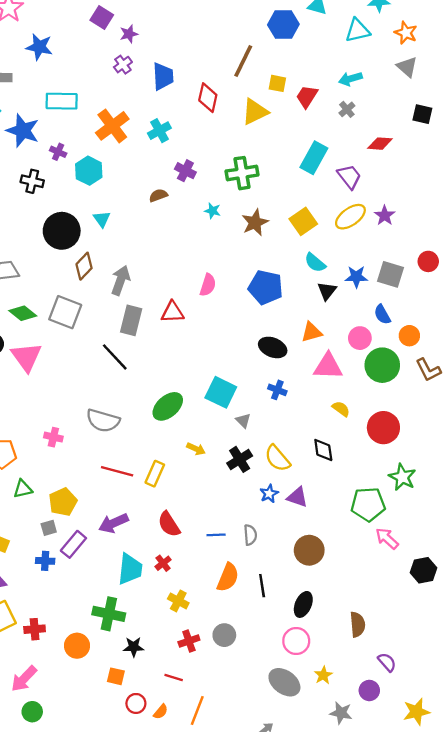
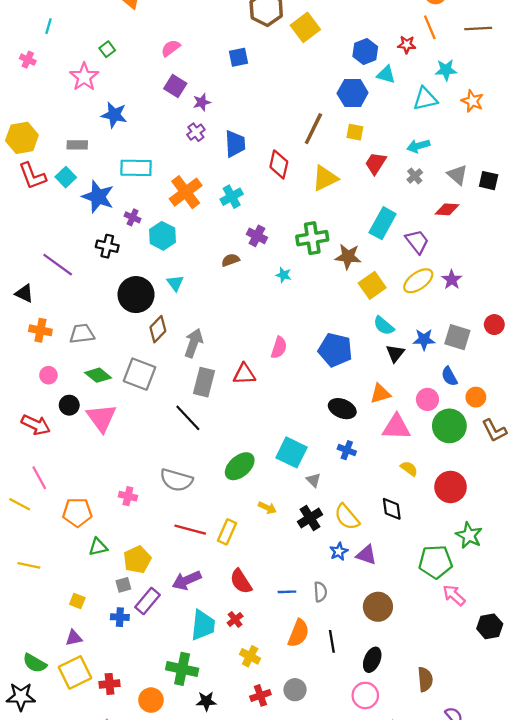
gray triangle: (407, 67) -> (457, 175), moved
yellow square: (277, 83) -> (355, 132), moved
brown star: (255, 223) -> (348, 257), moved, turned 30

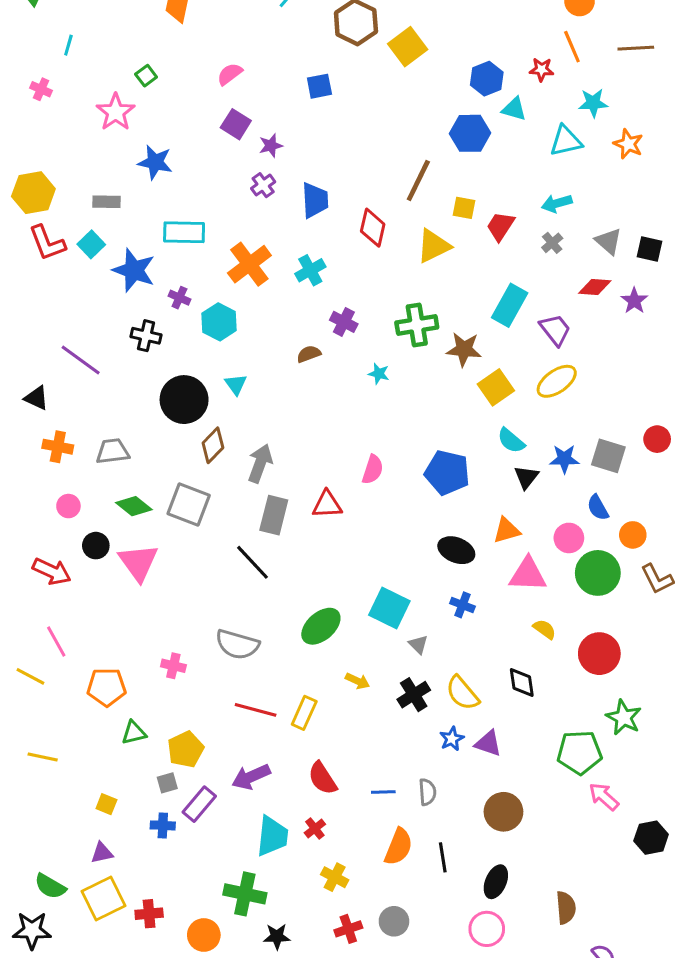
yellow square: (355, 132) -> (464, 208), moved
purple star: (452, 280) -> (634, 301), moved

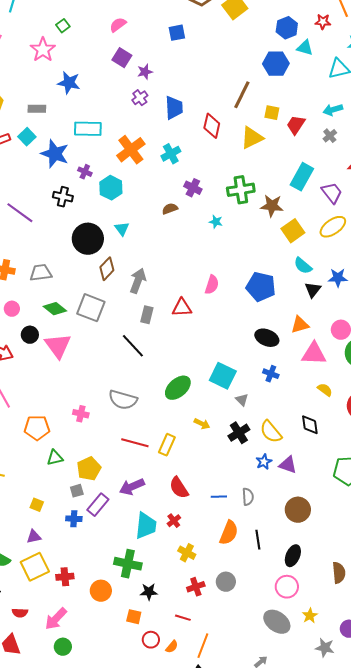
gray rectangle: (274, 515) -> (147, 315), size x0.7

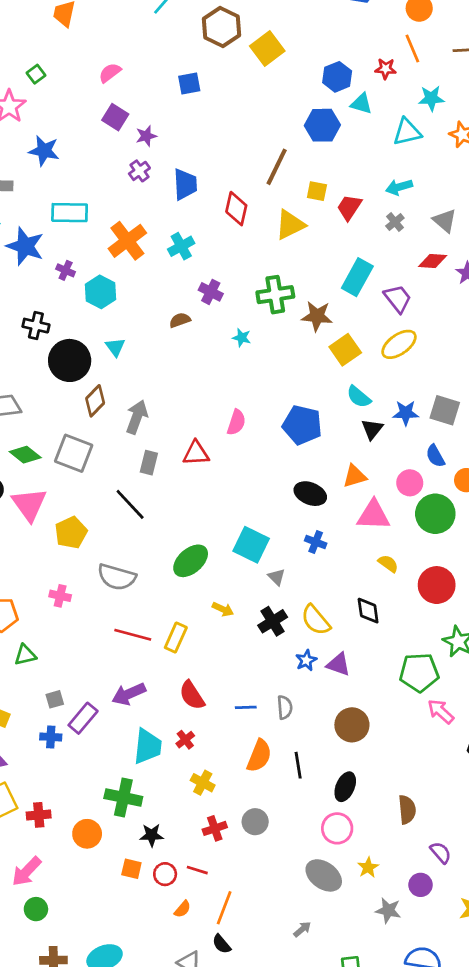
black cross: (63, 197) -> (36, 326), moved
yellow pentagon: (89, 469) -> (71, 533), moved
red circle: (151, 640) -> (165, 874), moved

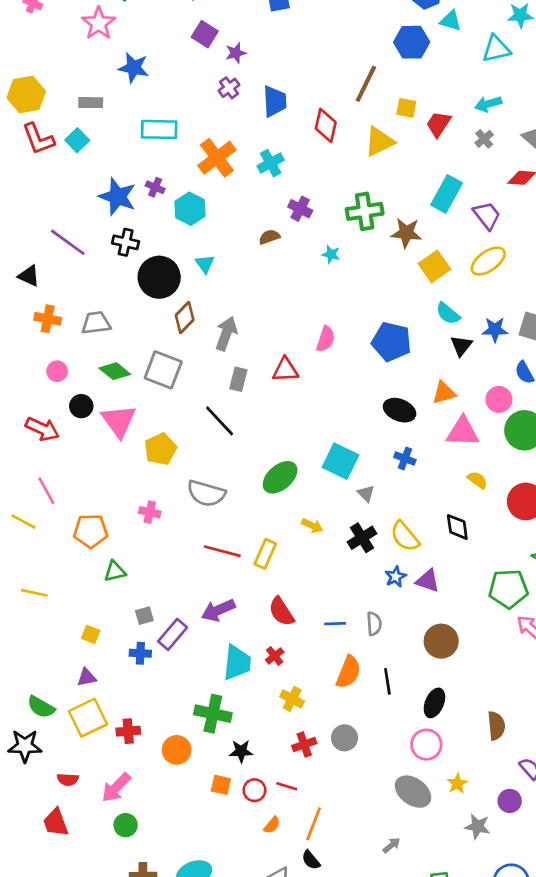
blue star: (25, 246) -> (118, 197), moved

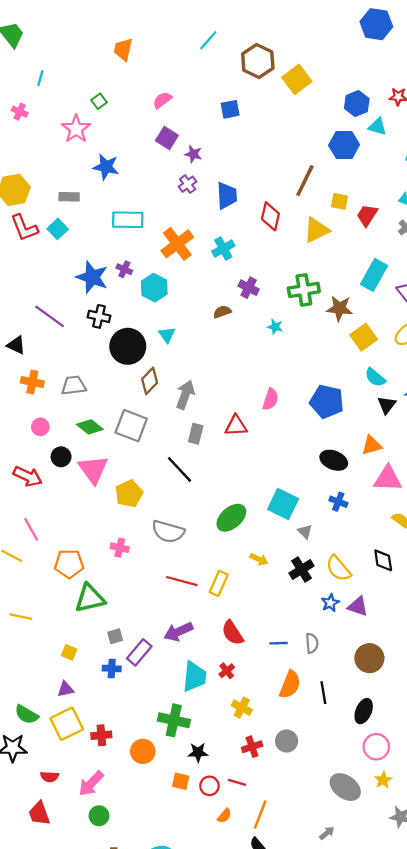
purple star: (236, 53) -> (193, 154), turned 30
green triangle: (115, 571) -> (90, 598), size x1.6
pink circle: (426, 745) -> (376, 747), moved

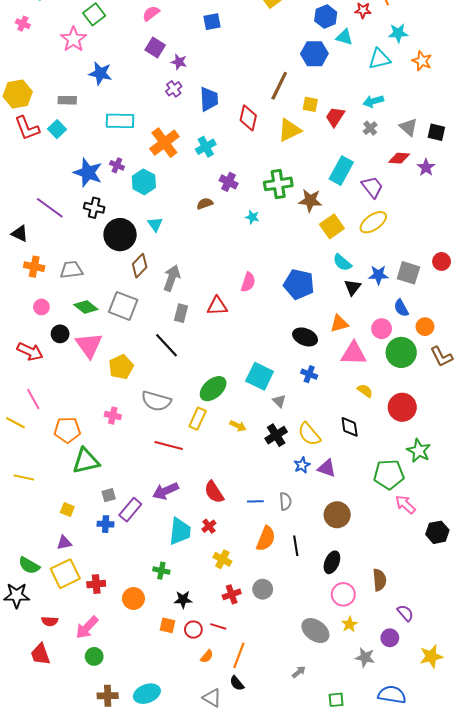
green square: (99, 101) -> (94, 14), size x1.5
yellow rectangle: (219, 583) -> (198, 419), moved
green cross: (174, 720) -> (161, 571), size x0.6

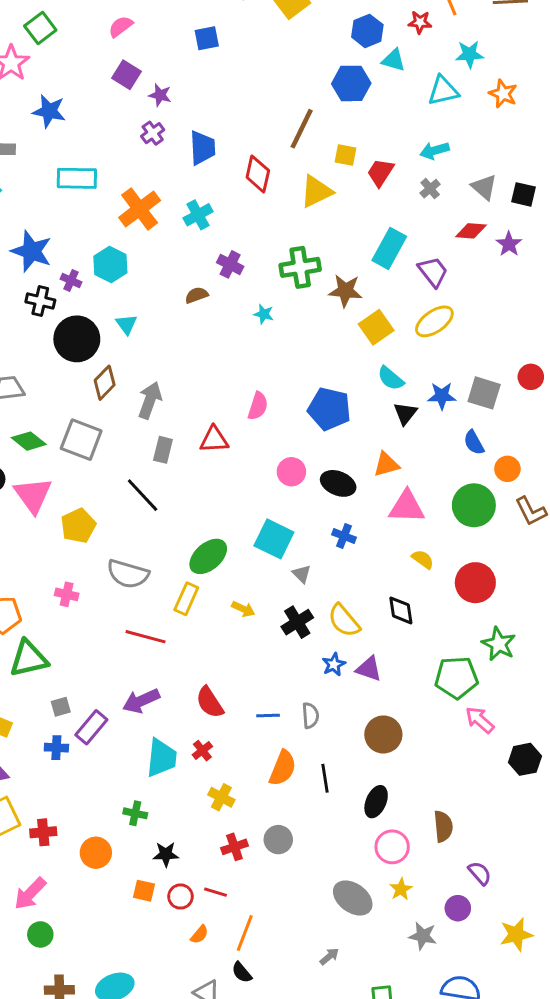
purple cross: (117, 165) -> (71, 281), moved
pink circle: (382, 329) -> (291, 472), moved

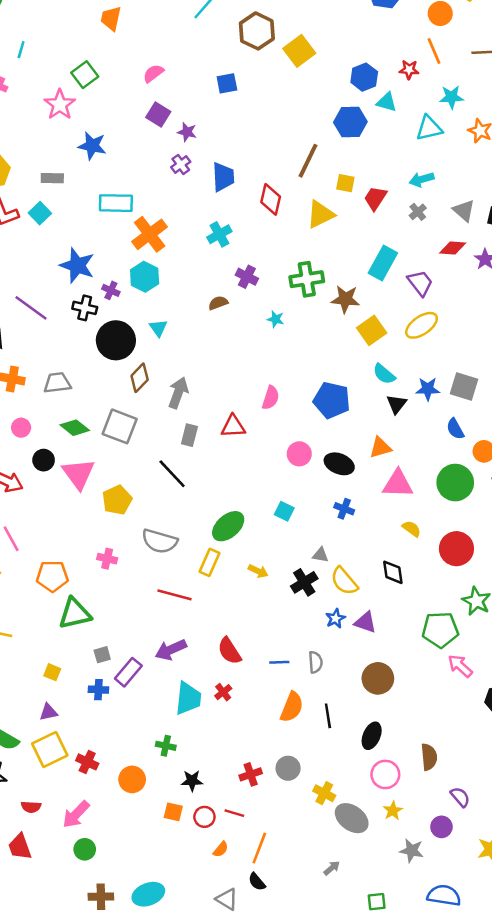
orange cross: (140, 209) -> (150, 234), moved
cyan square: (274, 539) -> (284, 511), size x0.6
gray triangle: (302, 574) -> (320, 555), moved, turned -35
yellow cross: (221, 797) -> (324, 793), moved
red cross: (43, 832) -> (87, 762), turned 30

